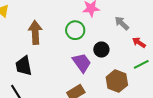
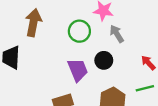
gray arrow: (122, 23) -> (117, 34), moved

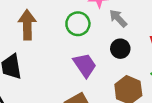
black circle: (104, 60) -> (120, 49), moved

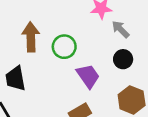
green circle: (78, 24) -> (64, 47), moved

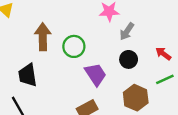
gray arrow: (121, 29) -> (127, 31), turned -102

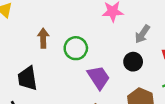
gray arrow: (127, 31) -> (142, 34), moved
brown arrow: (43, 37) -> (43, 38), size x0.7

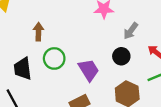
green circle: (76, 48) -> (54, 58), moved

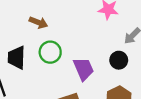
brown arrow: (38, 32) -> (38, 22), turned 102

